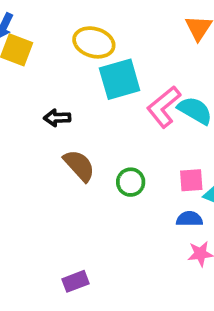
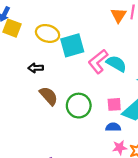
yellow ellipse: (94, 42) -> (48, 33), moved
green circle: (131, 182) -> (79, 106), size x1.5

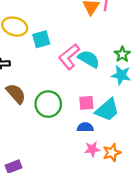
cyan square: (72, 45) -> (41, 39), size x0.7

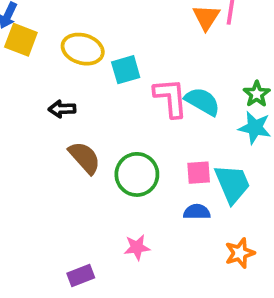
pink L-shape: (69, 57) -> (171, 98), turned 124
cyan trapezoid: (107, 110) -> (232, 184), turned -72
pink star: (92, 149) -> (137, 247), moved

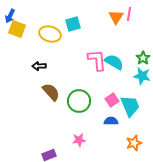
cyan square: (126, 70) -> (73, 24), moved
pink square: (199, 173) -> (112, 100), turned -32

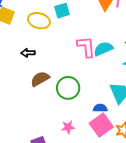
cyan semicircle: (114, 62) -> (103, 49), turned -54
brown semicircle: (51, 92) -> (40, 79), turned -78
pink square: (112, 100) -> (101, 125), moved, size x1.6

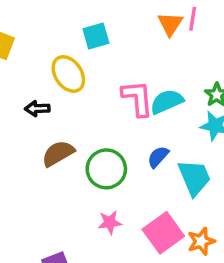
yellow ellipse: (39, 21) -> (68, 74), moved, turned 40
blue semicircle: (100, 108) -> (158, 157), moved, turned -48
pink star: (68, 127) -> (110, 222), moved

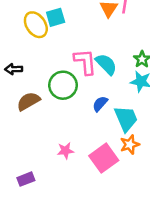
yellow ellipse: (68, 74) -> (36, 25), moved
cyan semicircle: (167, 102) -> (106, 64), turned 70
green circle: (106, 169) -> (63, 85), moved
orange star: (201, 241) -> (130, 144), moved

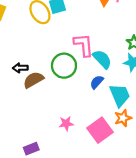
cyan semicircle: (106, 64) -> (102, 59), moved
black arrow: (14, 69) -> (20, 68), moved

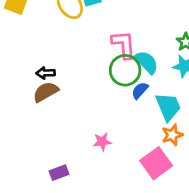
green circle: (64, 66) -> (125, 70), moved
brown semicircle: (33, 80) -> (46, 92), moved
pink square: (100, 130) -> (156, 163), moved

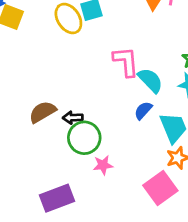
green circle: (125, 70) -> (84, 138), moved
black arrow: (46, 73) -> (73, 118), moved
purple rectangle: (59, 173) -> (57, 198), size x1.6

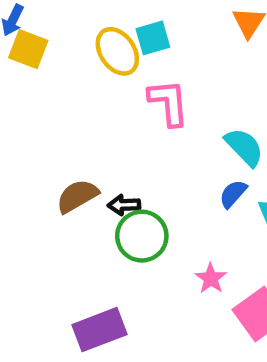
pink L-shape: (126, 62) -> (169, 103), moved
pink star: (103, 165) -> (211, 278), moved, turned -30

